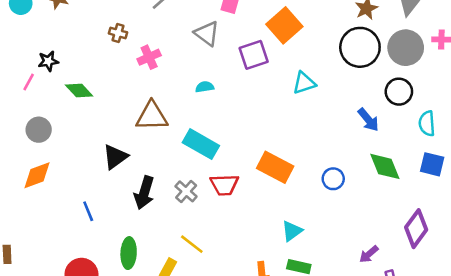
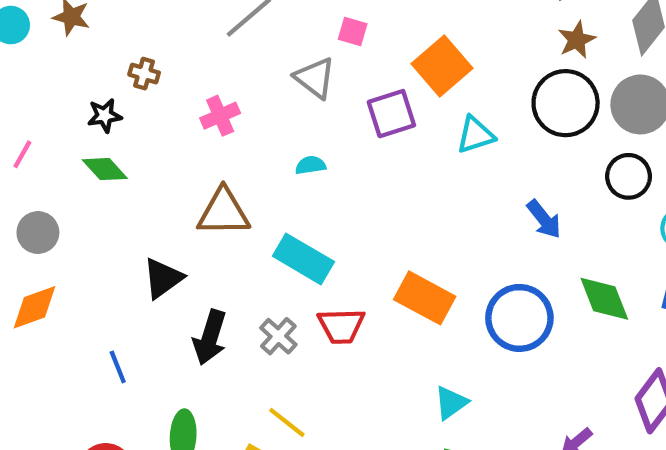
brown cross: (118, 33) -> (144, 74), moved
black star: (48, 61) -> (105, 116), moved
cyan triangle: (304, 83) -> (475, 135), moved
blue arrow: (368, 120) -> (544, 219), moved
blue circle: (333, 179) -> (519, 318), size x1.8

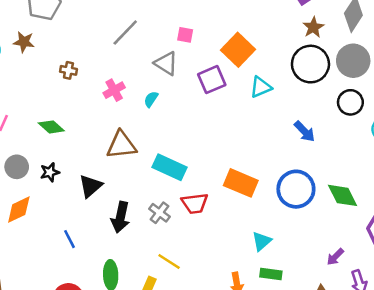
black star: (105, 116) -> (50, 172), moved
cyan semicircle: (310, 165) -> (151, 99), moved, turned -42
green diamond: (604, 299) -> (343, 195), moved

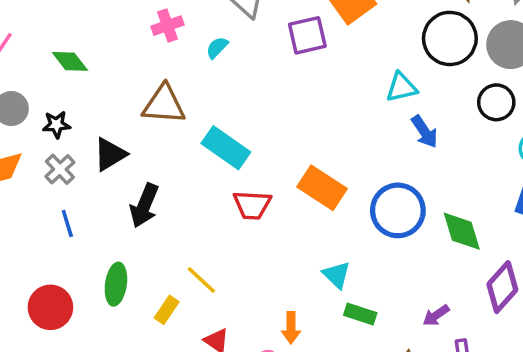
cyan triangle: (261, 87) -> (402, 87), moved
gray cross: (159, 213) -> (60, 169), moved
cyan triangle: (262, 241) -> (336, 275), turned -45
green rectangle: (271, 274) -> (360, 314), moved

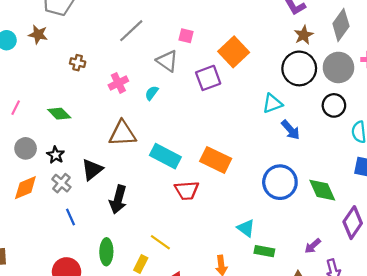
black star: (56, 125) -> (56, 155), turned -30
orange rectangle: (322, 188) -> (216, 160), moved

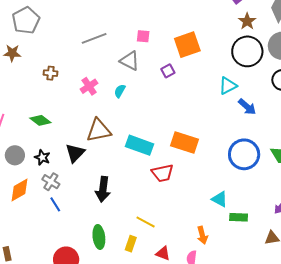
gray line: (131, 31) -> (94, 38), turned 30
orange square: (234, 52) -> (187, 45), turned 32
purple square: (208, 78) -> (168, 71), size x0.6
black triangle: (92, 170) -> (75, 153), moved
blue line: (70, 217) -> (55, 204), moved

